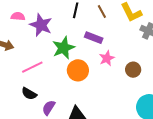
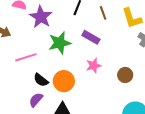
pink star: (107, 58) -> (94, 65), moved
orange circle: (78, 70) -> (64, 81), moved
black semicircle: (29, 94) -> (41, 80), moved

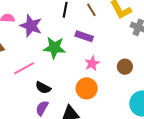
green star: (60, 43) -> (54, 48), turned 30
orange circle: (64, 81) -> (87, 88), moved

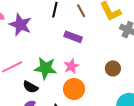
green star: (54, 48) -> (45, 68), moved
pink star: (92, 63) -> (71, 66), moved

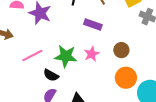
brown circle: (113, 68) -> (121, 50), moved
orange circle: (74, 89) -> (126, 78), moved

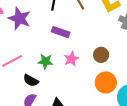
purple rectangle: (93, 25) -> (61, 32), moved
green star: (66, 56) -> (45, 61), size x0.7

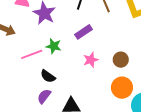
purple rectangle: (61, 32) -> (84, 32), turned -60
green star: (45, 61) -> (54, 46), moved

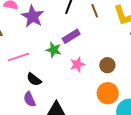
green star: (54, 46) -> (54, 50), moved
purple semicircle: (44, 96) -> (30, 99), turned -63

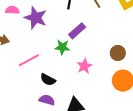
pink star: (77, 64) -> (84, 66), moved
purple semicircle: (30, 99) -> (47, 100), turned 140

